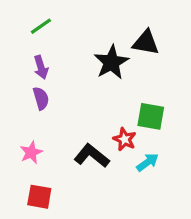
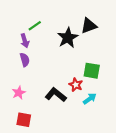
green line: (41, 26) -> (35, 26), moved
black triangle: (146, 43) -> (89, 26), turned -30

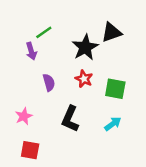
purple semicircle: (25, 60) -> (49, 82), moved
red star: (76, 85) -> (84, 79), moved
black L-shape: (56, 95) -> (70, 119), turned -105

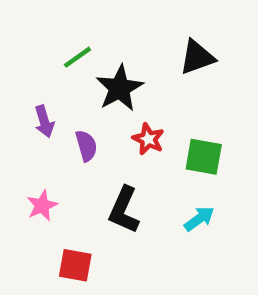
black star: (85, 47) -> (120, 88), moved
purple arrow: (31, 51) -> (44, 121), moved
red square: (30, 150) -> (75, 265), moved

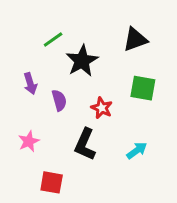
red star: (148, 139) -> (102, 108), moved
green square: (204, 157) -> (143, 88), moved

